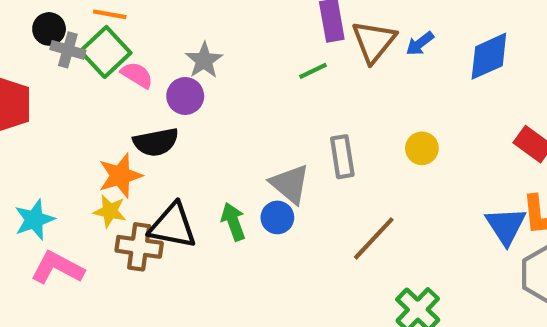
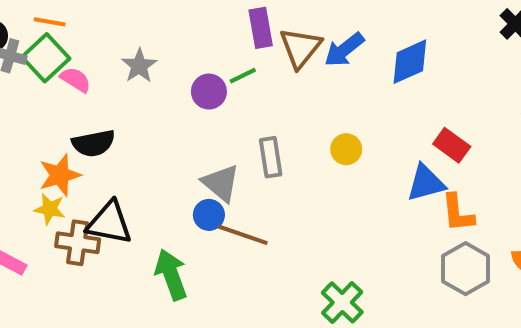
blue arrow: (420, 44) -> (344, 50), size x1.5
purple circle: (185, 96) -> (209, 92), moved
green arrow: (233, 222) -> (171, 275), moved, size x1.4
blue triangle: (506, 226) -> (426, 183), moved, turned 48
brown line: (374, 238) -> (243, 235), moved, turned 66

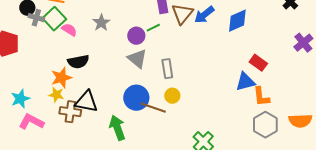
yellow circle: (346, 149) -> (172, 96), moved
gray triangle: (221, 183) -> (137, 59), moved
blue circle: (209, 215) -> (136, 98), size x1.6

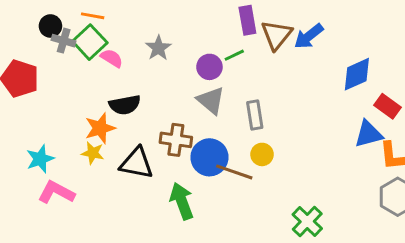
blue diamond: (237, 21) -> (357, 74), moved
brown cross: (70, 112) -> (176, 140), moved

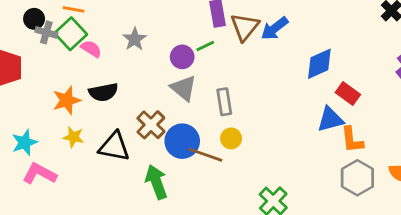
orange star: (100, 128) -> (67, 100), moved
brown cross: (176, 140) -> (151, 125), turned 36

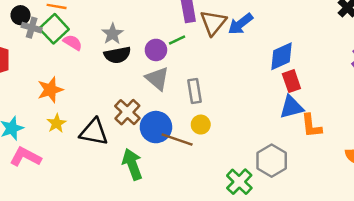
black semicircle: (103, 92) -> (117, 55), moved
red rectangle: (348, 94) -> (291, 81), moved, turned 35
yellow star: (73, 137) -> (57, 123), turned 30
gray hexagon: (357, 178) -> (272, 161), moved

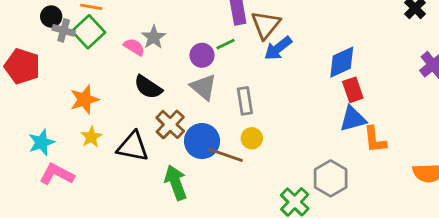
blue arrow: (240, 24) -> (278, 48), moved
pink semicircle: (73, 43) -> (134, 47), moved
black semicircle: (117, 55) -> (148, 87), moved, turned 45

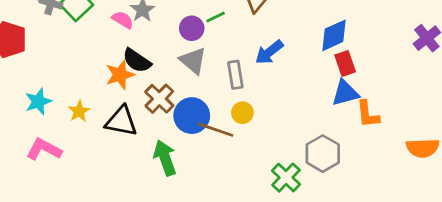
blue arrow: (278, 48) -> (269, 52), moved
orange star: (84, 100) -> (120, 75), moved
cyan star: (41, 142) -> (38, 101), moved

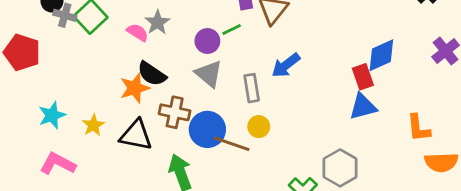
blue diamond: (334, 35) -> (381, 55), moved
brown cross: (159, 99) -> (175, 112), turned -32
orange L-shape: (368, 114) -> (418, 128), moved

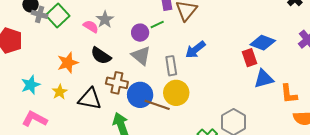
blue diamond: (381, 55) -> (263, 43), turned 45
orange star: (135, 88) -> (68, 63), moved
blue triangle: (363, 107) -> (264, 79), moved
yellow circle: (259, 127) -> (176, 93), size x1.6

